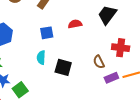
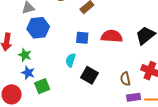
red semicircle: (75, 24) -> (112, 36), size x1.5

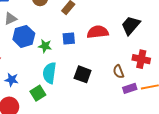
green star: (25, 55) -> (45, 46), moved
cyan semicircle: (71, 60) -> (49, 73), moved, size x1.5
blue star: (28, 73) -> (12, 80), moved

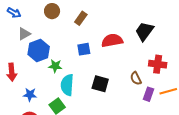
green star: (45, 46) -> (55, 66), moved
purple rectangle: (130, 88) -> (148, 94), turned -48

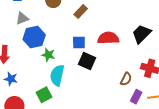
brown semicircle: (136, 78) -> (126, 79), turned -136
black square: (100, 84) -> (87, 61), moved
blue star: (30, 95) -> (11, 79), moved

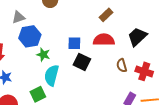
brown rectangle: (81, 12) -> (106, 15), moved
brown semicircle: (126, 79) -> (122, 65), moved, turned 136

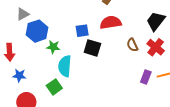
black trapezoid: (137, 37) -> (156, 21), moved
red cross: (144, 71) -> (156, 47), turned 30

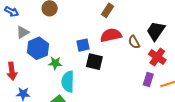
brown semicircle: (132, 45) -> (134, 42), moved
purple rectangle: (146, 77) -> (148, 79), moved

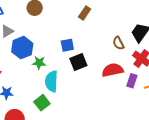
brown rectangle: (107, 10) -> (85, 13), moved
red semicircle: (111, 35) -> (113, 70), moved
black square: (94, 62) -> (78, 62), turned -36

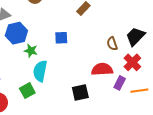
black square: (78, 62) -> (80, 93), moved

